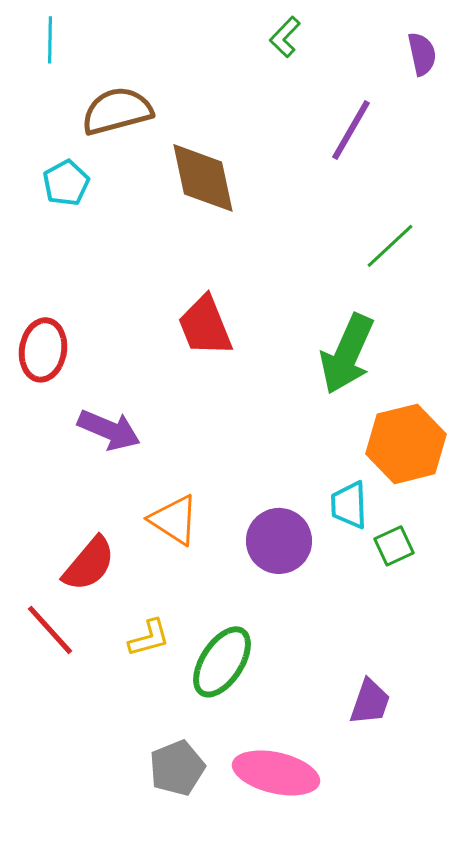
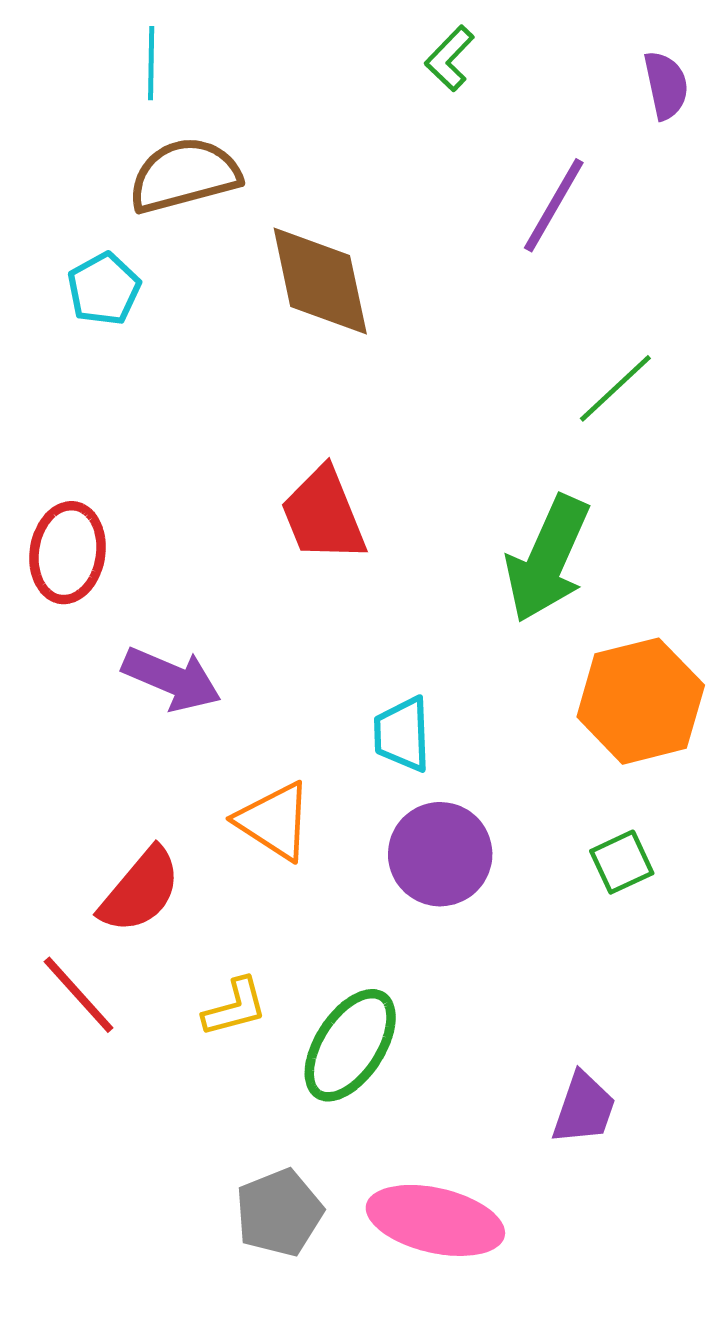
cyan line: (50, 40) -> (151, 63), moved
cyan trapezoid: (349, 505) -> (402, 734), moved

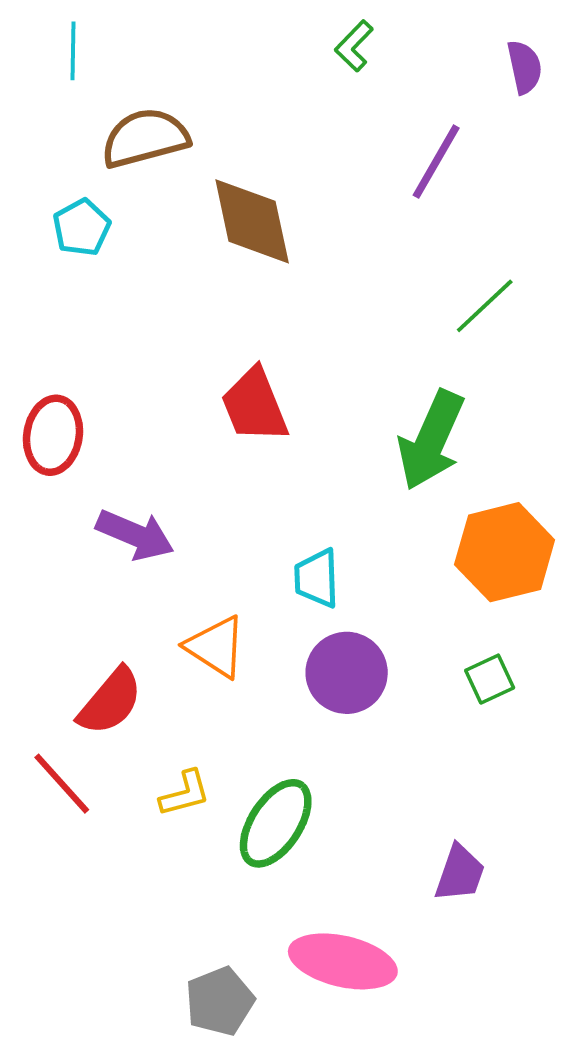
cyan line: (151, 63) -> (73, 51), moved
gray pentagon: (279, 1213) -> (220, 1001), moved

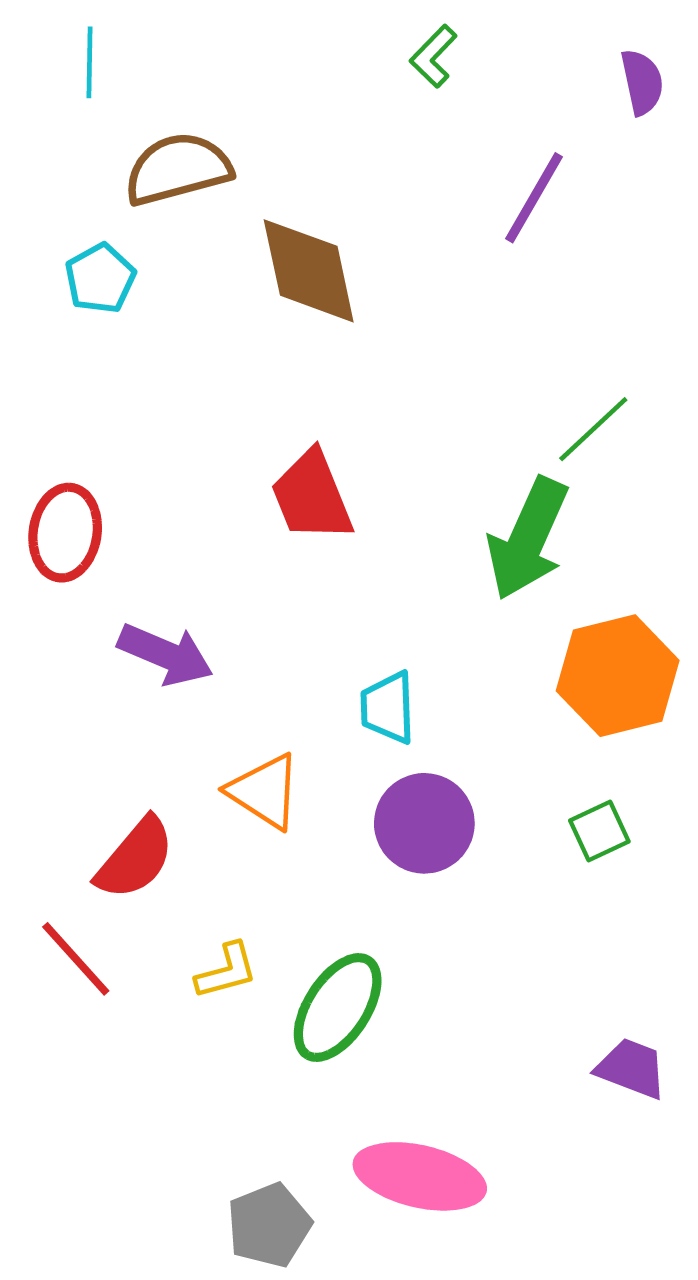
green line: (485, 306) -> (593, 429), moved
purple trapezoid: (460, 873) -> (631, 1068), moved, turned -88

